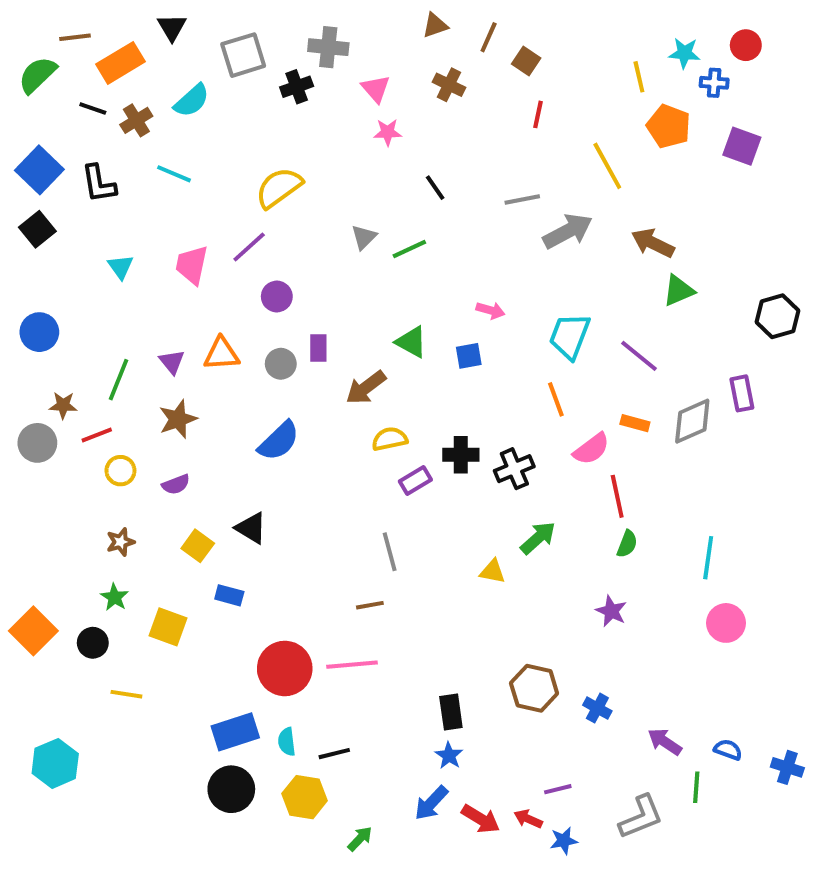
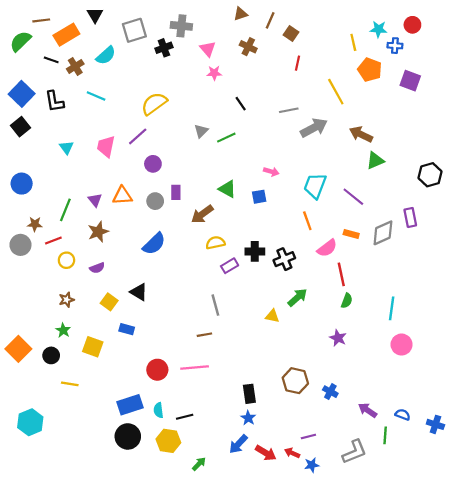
red circle: (285, 668) -> (157, 370), size x0.7

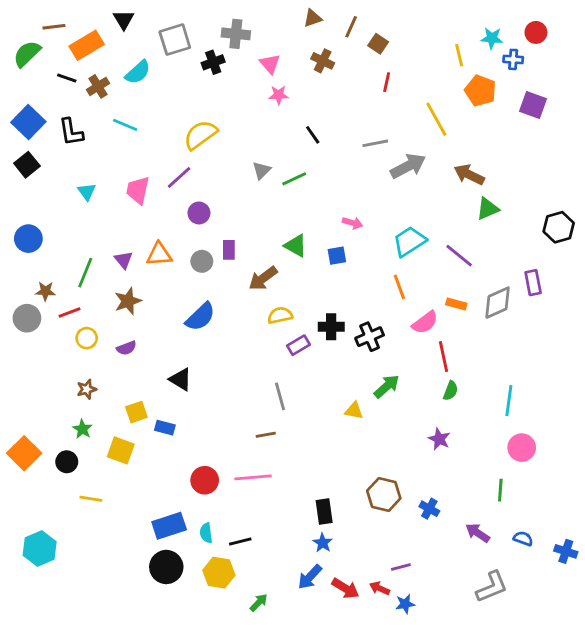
cyan trapezoid: (315, 186) -> (409, 241), turned 36
yellow square: (109, 302) -> (136, 412), moved, turned 35
green line: (385, 435) -> (500, 490), moved
gray L-shape: (354, 452) -> (492, 587), moved

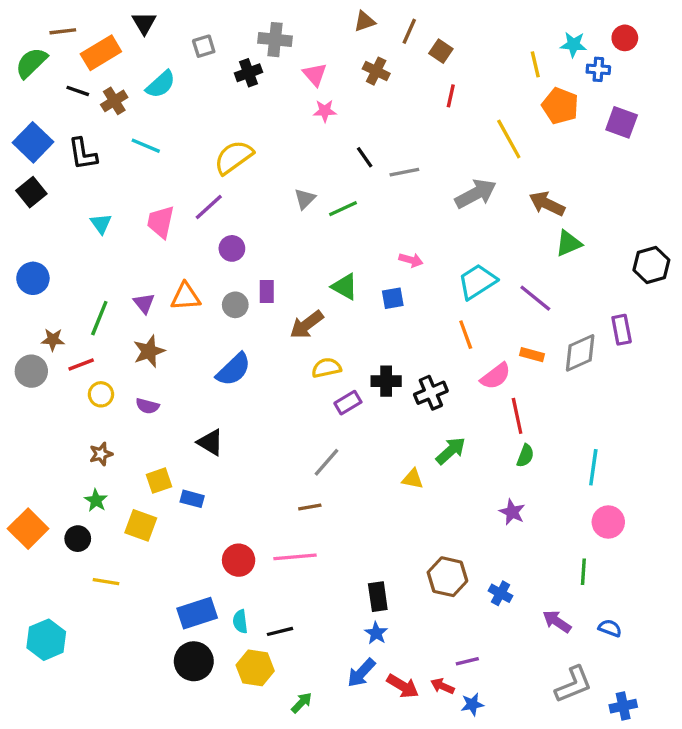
gray square: (175, 40) -> (204, 46), size x0.6
gray line: (375, 143) -> (404, 172), moved
purple semicircle: (126, 348) -> (147, 406), turned 36
gray line: (280, 396) -> (326, 462), turned 56
blue cross: (566, 551) -> (623, 706), moved, turned -30

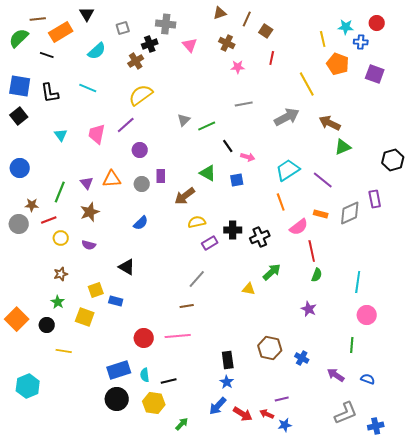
brown cross: (114, 101) -> (136, 61), moved
pink star: (325, 111) -> (238, 67), moved
blue square: (33, 142) -> (20, 86), turned -35
black line: (365, 157) -> (228, 146), moved
blue semicircle: (234, 369) -> (141, 223), size x0.7

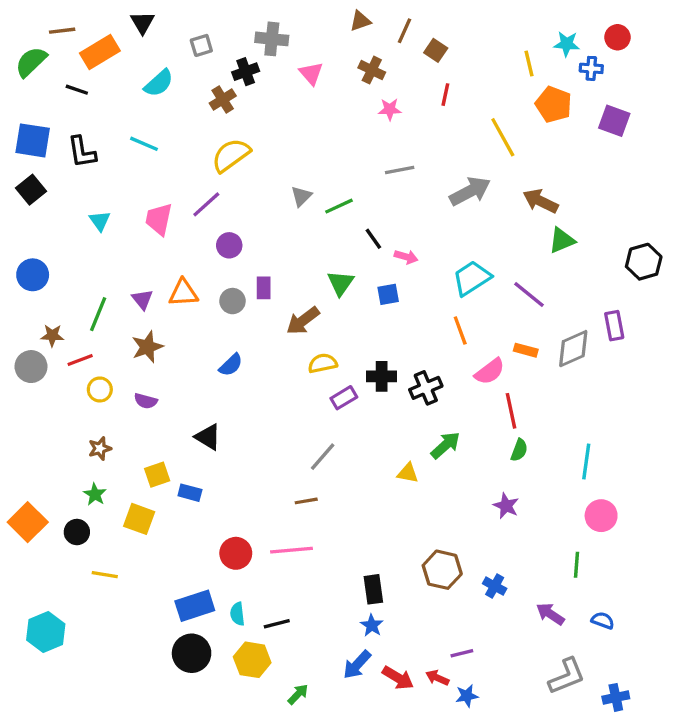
green triangle: (208, 173) -> (341, 283), turned 36

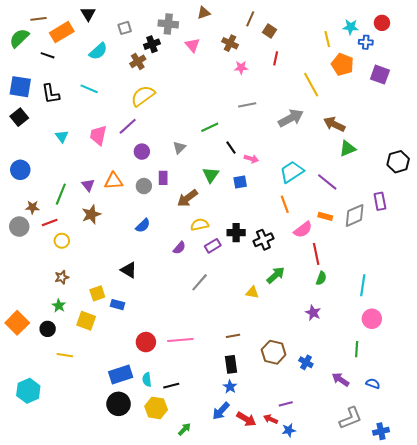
brown triangle: (360, 21) -> (204, 13), moved
gray triangle: (301, 196) -> (179, 148), moved
purple semicircle: (146, 401) -> (179, 248), moved, turned -64
brown line: (306, 501) -> (233, 336), moved

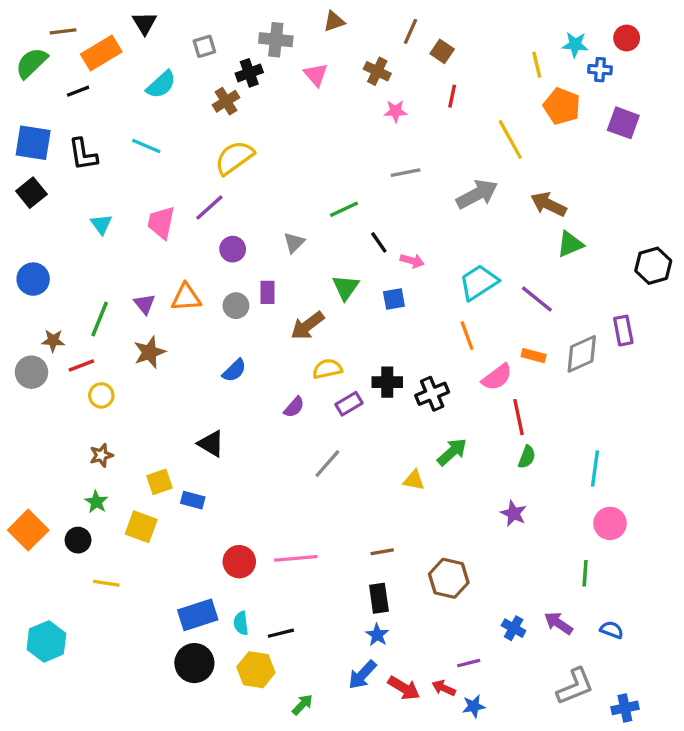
black line: (48, 55) -> (78, 91), turned -40
blue cross: (306, 362) -> (514, 628), moved

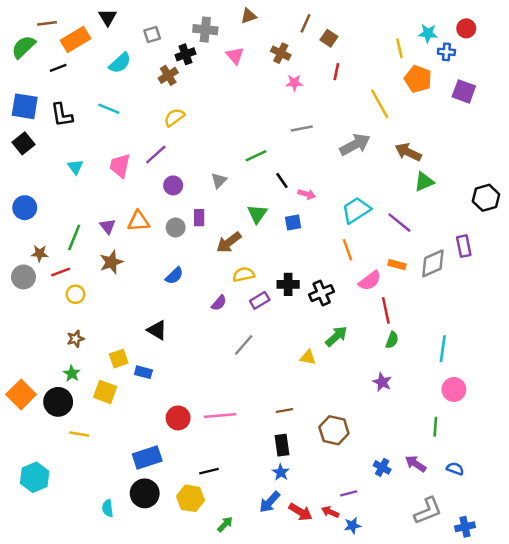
yellow semicircle: (234, 158) -> (174, 117), size x0.7
black circle: (78, 540) -> (58, 402), size x1.5
cyan semicircle: (241, 623) -> (108, 508), moved

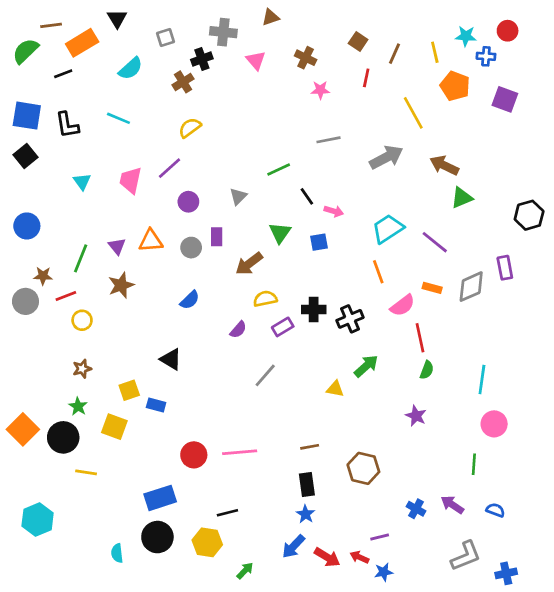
brown line: (305, 23) -> (394, 54), moved

